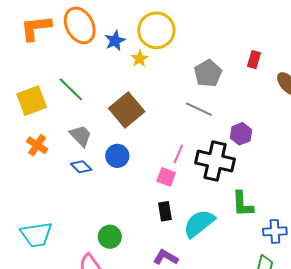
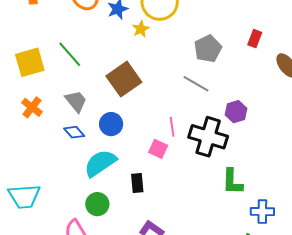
pink line: (178, 154) -> (172, 127), turned -36
black rectangle: (165, 211) -> (137, 183), moved
cyan semicircle: (199, 223) -> (100, 163), moved

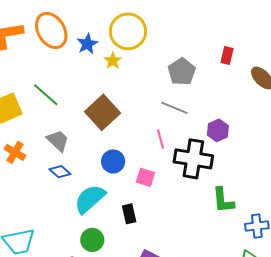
blue circle: (111, 124) -> (113, 161), moved
pink line: (172, 127) -> (161, 139), moved

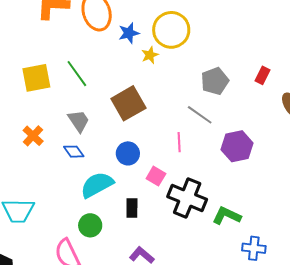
purple hexagon: (218, 130) -> (237, 146), size x1.4
orange cross: (15, 152) -> (33, 136), moved
black cross: (193, 159) -> (187, 198), moved
green L-shape: (223, 200) -> (227, 216), turned 108

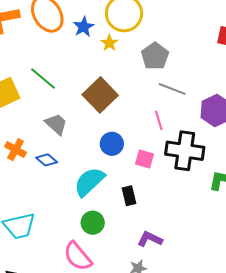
gray pentagon: (215, 81) -> (155, 56), moved
blue diamond: (74, 152) -> (47, 160), moved
black cross: (187, 198) -> (185, 151), moved

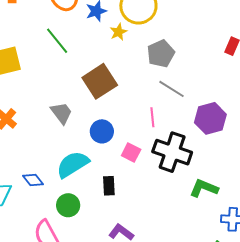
green line: (43, 79) -> (57, 41), moved
gray trapezoid: (56, 124) -> (61, 113), moved
blue diamond: (47, 160) -> (33, 180), moved

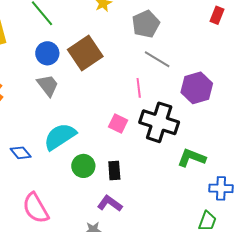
blue circle: (102, 131) -> (47, 53), moved
black rectangle: (109, 186) -> (114, 170), moved
green circle: (68, 205) -> (83, 166), moved

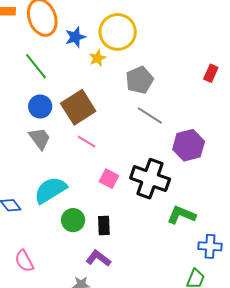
pink line: (139, 88) -> (87, 142), moved, turned -54
pink semicircle: (36, 208) -> (24, 261), size x0.7

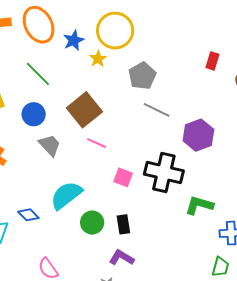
blue circle: (40, 107) -> (34, 114), moved

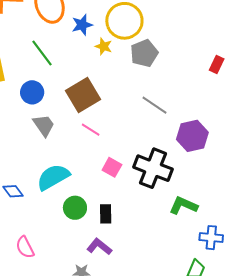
yellow star: (98, 59) -> (104, 46), turned -30
gray pentagon: (142, 76) -> (144, 53), moved

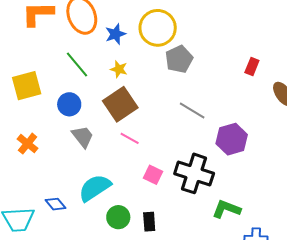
yellow star: (104, 46) -> (119, 69), moved

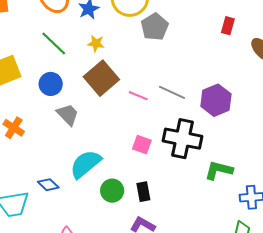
gray line: (192, 110) -> (172, 92), moved
pink line: (130, 138) -> (138, 96), moved

